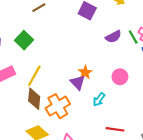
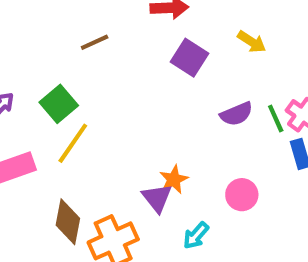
yellow line: (34, 76) -> (73, 143), moved

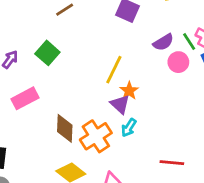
yellow line: (73, 143) -> (114, 70), moved
pink circle: (242, 195) -> (178, 62), moved
cyan arrow: (196, 236) -> (129, 128), moved

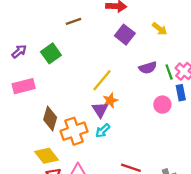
pink circle: (178, 62) -> (162, 105), moved

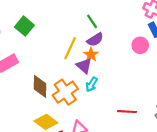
purple semicircle: (148, 68) -> (95, 40), moved
green line: (169, 72) -> (92, 21), moved
yellow line: (102, 80) -> (70, 48), moved

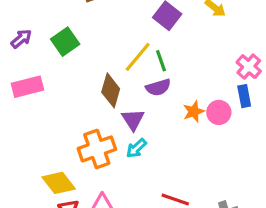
yellow line: (70, 48) -> (138, 57), moved
orange star: (91, 55) -> (194, 111), moved
brown diamond: (40, 86) -> (111, 90), moved

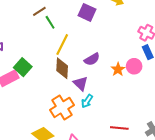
green square: (65, 42) -> (23, 67), moved
yellow line: (138, 57) -> (62, 45), moved
green line: (161, 61) -> (50, 22), moved

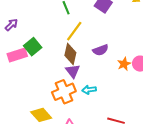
purple triangle: (81, 83) -> (73, 71), moved
cyan arrow: (87, 101) -> (89, 90), turned 40

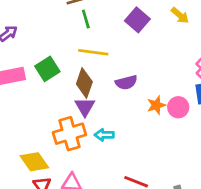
yellow line: (74, 31) -> (93, 52), turned 55
green square: (33, 47) -> (47, 69), moved

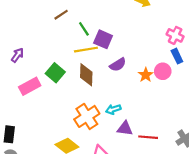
green line: (86, 19) -> (84, 29), moved
purple square: (137, 20) -> (103, 39), moved
purple triangle: (85, 107) -> (125, 128), moved, turned -35

